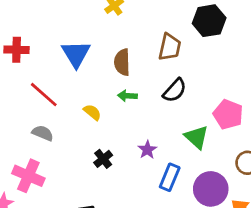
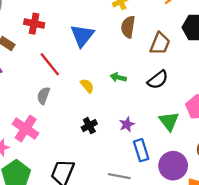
brown semicircle: (122, 62) -> (128, 27), moved
gray semicircle: (43, 133) -> (43, 96), turned -102
blue rectangle: (170, 177) -> (141, 150), turned -50

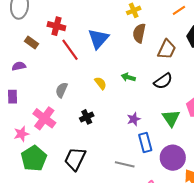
red line: (50, 64) -> (70, 50), moved
black cross: (89, 126) -> (87, 117), moved

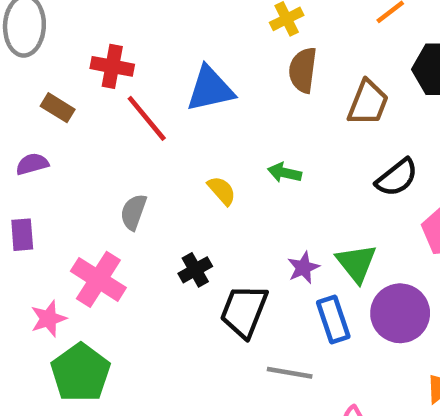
blue triangle: (98, 39) -> (210, 89), turned 40
black semicircle: (163, 81) -> (397, 178), moved
green triangle: (171, 118) -> (356, 263), moved
purple circle: (173, 158) -> (400, 313), moved
black trapezoid: (75, 159) -> (244, 311), moved

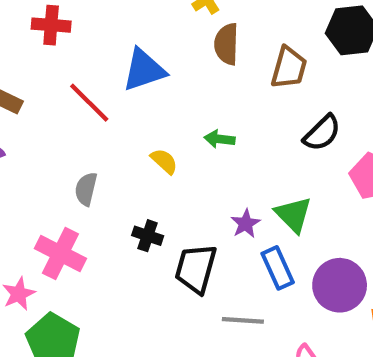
red cross: (112, 66) -> (51, 25), moved
black cross: (195, 270) -> (148, 236), turned -36
purple circle: (400, 313) -> (340, 285), moved

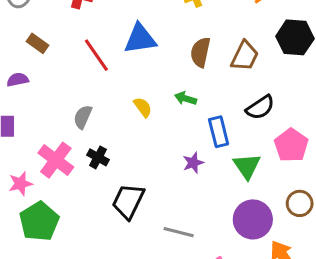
brown semicircle: (227, 44) -> (200, 52), moved
green triangle: (293, 214) -> (247, 166), moved
black cross: (148, 236) -> (98, 157), moved
blue rectangle: (278, 268) -> (219, 132), moved
black trapezoid: (196, 269) -> (128, 201), moved

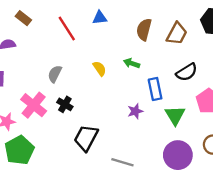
blue triangle: (140, 39) -> (100, 18), size x0.6

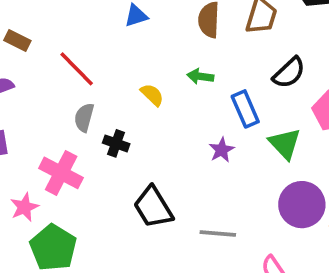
red line: (67, 29) -> (77, 69), moved
black cross: (65, 104) -> (116, 143), moved
black trapezoid: (86, 138) -> (153, 207), turned -48

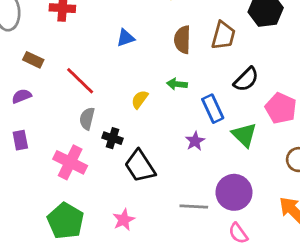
yellow semicircle: (152, 95) -> (140, 99), turned -96
purple circle: (302, 205) -> (234, 192), moved
pink star: (24, 207) -> (124, 220), moved
black trapezoid: (153, 207) -> (140, 166), moved

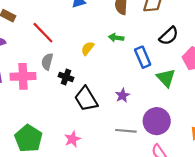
purple star: (195, 141) -> (122, 95), moved
pink cross: (70, 162) -> (23, 76), moved, turned -30

